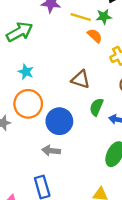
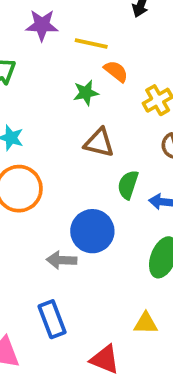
green star: (104, 17) -> (86, 93), moved
blue circle: (59, 121) -> (92, 231), moved

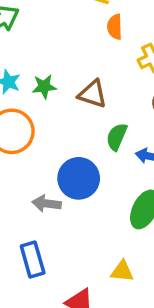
orange semicircle: (116, 71) -> (115, 27), turned -135
green star: (86, 93) -> (44, 87), moved

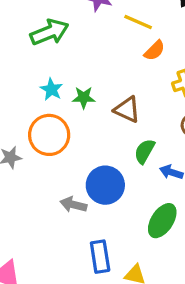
orange semicircle: (115, 27) -> (155, 51), turned -140
blue rectangle: (33, 260) -> (100, 257), moved

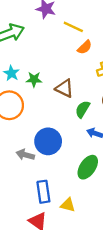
green semicircle: (145, 151) -> (83, 109), moved

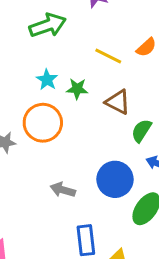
yellow line: (73, 27) -> (108, 56), moved
blue circle: (48, 141) -> (115, 179), moved

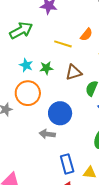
brown triangle: (118, 102) -> (74, 72), turned -36
blue circle: (115, 179) -> (60, 113), moved

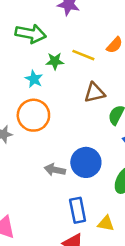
green arrow: (21, 30) -> (31, 34), turned 35
green star: (46, 68) -> (55, 61), moved
blue circle: (60, 113) -> (86, 162), moved

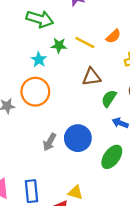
gray arrow: (55, 170) -> (50, 142), turned -78
blue rectangle: (78, 210) -> (31, 191), moved
yellow triangle: (106, 223) -> (75, 192), moved

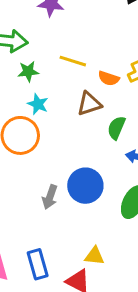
orange semicircle: (113, 36) -> (109, 78), moved, turned 70
green star: (59, 45) -> (28, 72), moved
cyan star: (39, 60) -> (38, 104), moved

